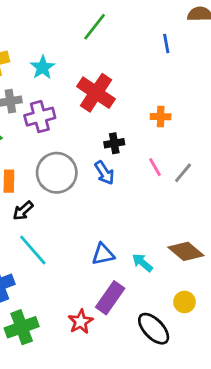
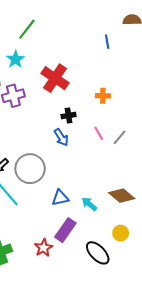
green line: (95, 27) -> (27, 29), moved
gray circle: (57, 173) -> (30, 169), moved

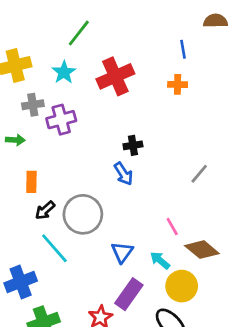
red cross: (55, 78) -> (115, 76), moved, turned 32
orange cross: (103, 96) -> (178, 84), moved
pink line: (99, 133) -> (172, 227), moved
blue triangle: (60, 198) -> (122, 252), turned -42
yellow circle: (121, 233) -> (182, 286), moved, size x1.5

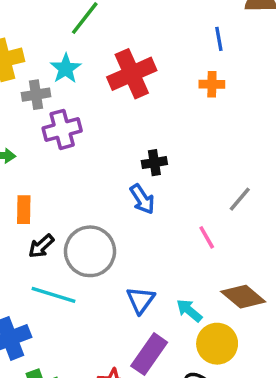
gray cross: (33, 105) -> (36, 95), moved
pink line: (172, 227) -> (207, 237), moved
cyan line: (54, 248) -> (53, 295), turned -32

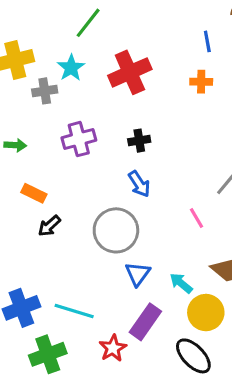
purple cross: (62, 129) -> (79, 139), moved
black cross: (154, 163) -> (139, 141), moved
orange rectangle: (24, 210) -> (34, 193), turned -65
gray circle: (90, 251) -> (116, 230), moved
cyan line: (53, 295) -> (74, 311), moved

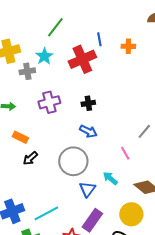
blue line: (207, 41) -> (99, 39), moved
orange cross: (201, 82) -> (128, 46), moved
blue arrow: (139, 184) -> (88, 131), turned -30
cyan arrow: (181, 283) -> (110, 178), moved
cyan line: (74, 311) -> (46, 213), turned -45

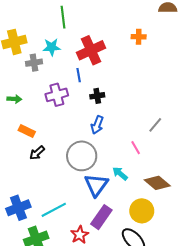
green line: (55, 27) -> (63, 17), turned -45
blue line: (99, 39) -> (79, 75), moved
cyan star: (44, 56) -> (52, 47), turned 30
blue arrow: (88, 131) -> (97, 125), turned 84
blue triangle: (87, 189) -> (96, 185), size x1.4

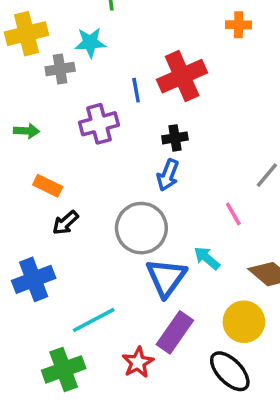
red cross: (91, 50) -> (182, 76), moved
black cross: (97, 96) -> (175, 138), moved
blue cross: (18, 208) -> (34, 279), moved

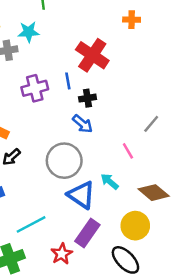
red cross: (182, 76) -> (92, 55), turned -32
blue line: (136, 90) -> (68, 81), moved
blue arrow: (168, 175) -> (83, 124), turned -70
blue triangle: (166, 278) -> (81, 195), turned -32

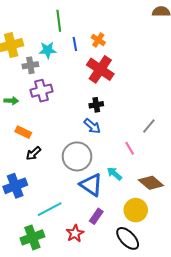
orange cross: (132, 20) -> (98, 40), moved, turned 32
blue line: (68, 81) -> (75, 44), moved
purple cross: (35, 88) -> (42, 91), moved
purple rectangle: (87, 233) -> (96, 216), size x0.7

